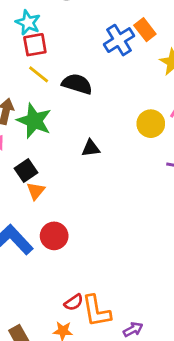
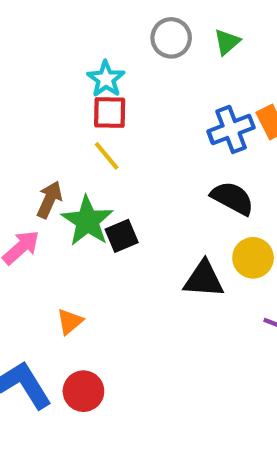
black semicircle: (77, 84) -> (232, 198), moved
black triangle: (91, 148) -> (204, 279), moved, size x1.5
black square: (26, 171) -> (122, 236), moved

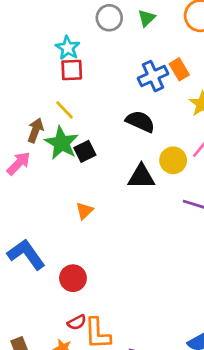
yellow line: (107, 156) -> (65, 110), moved
black semicircle: (232, 198) -> (140, 121), moved
orange triangle: (70, 322) -> (84, 211), moved
red circle: (83, 391) -> (73, 278), moved

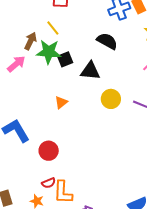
green star: (62, 143) -> (49, 52), turned -30
yellow circle: (173, 160) -> (111, 99), moved
black triangle: (141, 177) -> (90, 71), moved

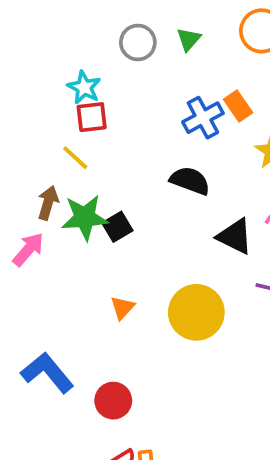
yellow line: (53, 28) -> (75, 158), moved
black triangle: (90, 71) -> (235, 236), moved, turned 30
yellow circle: (111, 99) -> (196, 312), moved, size x1.5

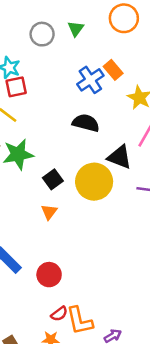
black square: (117, 227) -> (53, 179), moved
yellow circle: (196, 312) -> (94, 182), moved

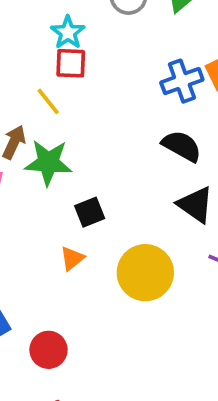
black semicircle: (86, 123) -> (182, 146), moved
yellow circle: (94, 182) -> (145, 273), moved

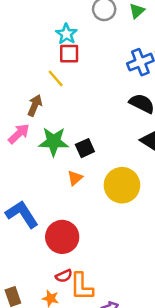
green star: (48, 163) -> (54, 142), moved
red circle: (48, 350) -> (62, 237), size x1.4

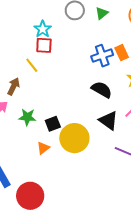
green star: (54, 142) -> (27, 117), size x0.7
yellow circle: (122, 185) -> (74, 138), moved

